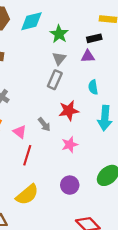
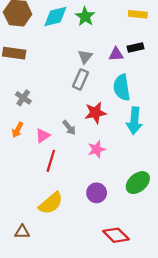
green star: (59, 34) -> (85, 16), moved
black rectangle: (94, 38) -> (136, 47), moved
cyan semicircle: (93, 87) -> (122, 87), size x1.6
pink triangle: (20, 132) -> (43, 136), turned 48

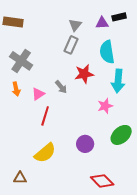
gray cross: (23, 98) -> (21, 61), size x1.6
orange arrow: (18, 130) -> (16, 89), turned -40
pink star: (97, 149) -> (105, 106), moved

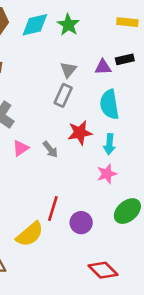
cyan arrow: (118, 81) -> (109, 144), moved, size x0.7
pink triangle: (38, 94) -> (21, 148), moved
red line: (45, 116) -> (53, 208), moved

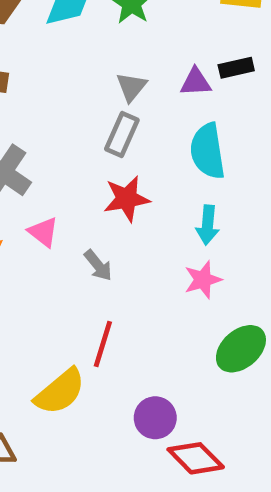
red star: (80, 133) -> (127, 199), moved
pink triangle: (21, 148) -> (43, 232), turned -48
gray arrow: (50, 149) -> (98, 265), moved
purple circle: (81, 223) -> (155, 418), moved

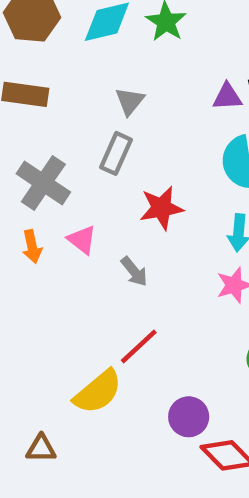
gray triangle: (131, 87) -> (130, 101), moved
gray rectangle: (122, 134) -> (116, 153), moved
red line: (103, 344) -> (139, 346), turned 30

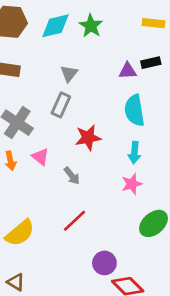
yellow semicircle: (98, 392) -> (20, 233), moved
brown triangle: (41, 449) -> (16, 282), turned 30

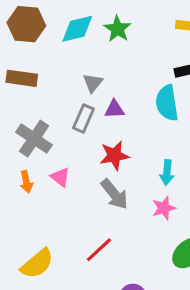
purple triangle: (128, 71) -> (114, 109), moved
cyan semicircle: (134, 110) -> (167, 103), moved
gray arrow: (72, 176) -> (114, 194), moved, size x1.5

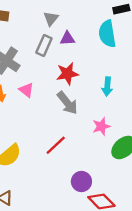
pink star: (164, 208) -> (101, 126), moved

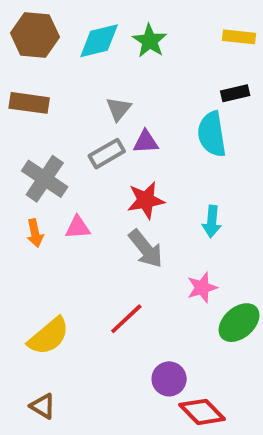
gray rectangle: (44, 45) -> (107, 154), turned 36
pink triangle: (26, 90) -> (78, 227), turned -42

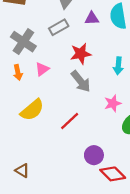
purple triangle: (146, 142) -> (92, 18), moved
pink triangle: (78, 227) -> (42, 69), turned -32
yellow semicircle: (49, 336) -> (32, 110), moved

